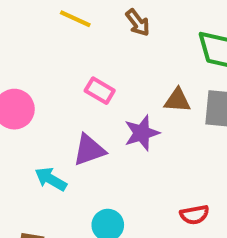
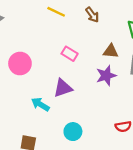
brown triangle: (177, 100) -> (111, 51), moved
purple star: (142, 133) -> (106, 76), moved

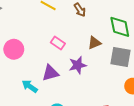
brown triangle: (111, 51) -> (94, 43), turned -32
purple star: (106, 76) -> (78, 65), moved

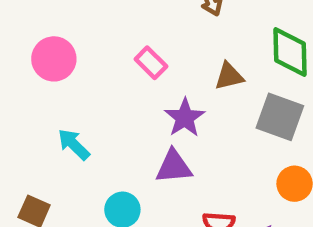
purple star: (78, 65) -> (185, 118), turned -30
purple triangle: (50, 73) -> (174, 167), moved

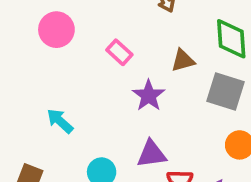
pink circle: (54, 59) -> (56, 30), moved
purple triangle: (174, 167) -> (152, 154), moved

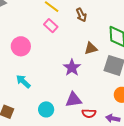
pink circle: (56, 30) -> (21, 46), moved
pink rectangle: (119, 52) -> (51, 26), moved

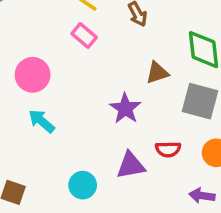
cyan arrow: (23, 81) -> (42, 121), moved
red semicircle: (89, 113) -> (168, 149), moved

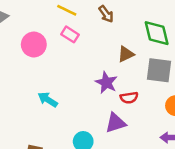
pink circle: (33, 75) -> (34, 44), moved
red semicircle: (168, 149) -> (129, 98), moved

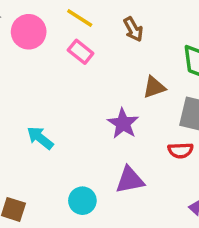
pink circle: (34, 44) -> (29, 32), moved
red semicircle: (129, 98) -> (180, 150), moved

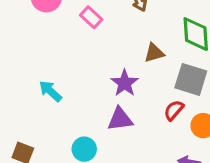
red semicircle: (180, 150) -> (174, 110), turned 130
purple triangle: (130, 180) -> (120, 119), moved

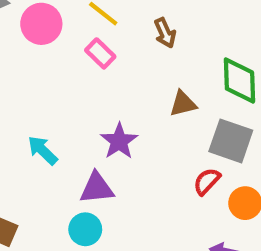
purple star: (125, 83) -> (119, 141), moved
purple triangle: (120, 119) -> (97, 188), moved

